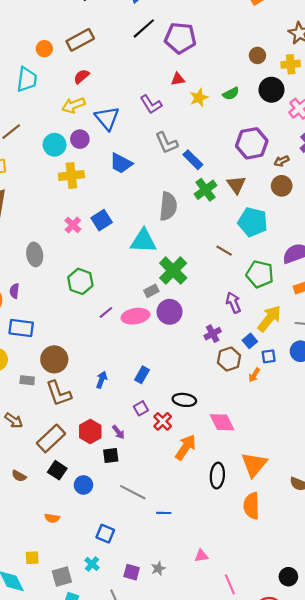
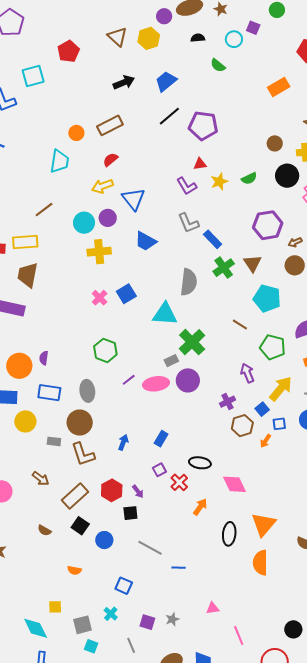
purple L-shape: (151, 104) -> (187, 186), moved
gray ellipse: (35, 254) -> (87, 391), moved
orange arrow: (186, 447) -> (200, 507), size x0.7

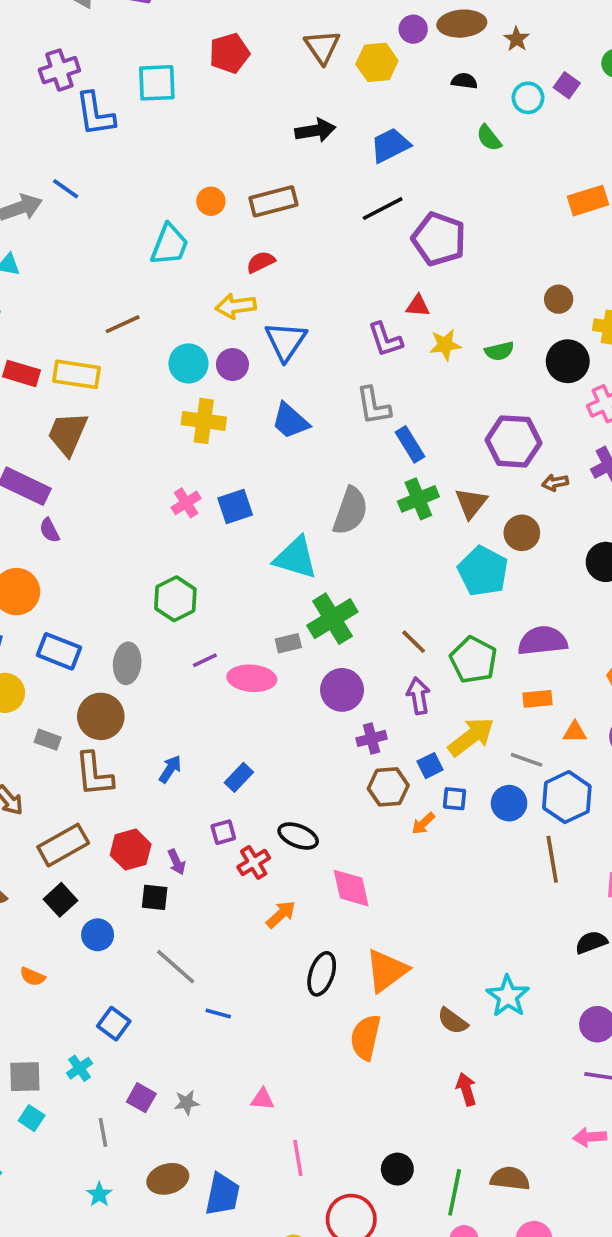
brown circle: (295, 265) -> (522, 533), moved
brown line: (240, 325) -> (414, 642), moved
purple semicircle: (44, 358) -> (50, 530), moved, turned -48
purple circle: (188, 380) -> (342, 690), moved

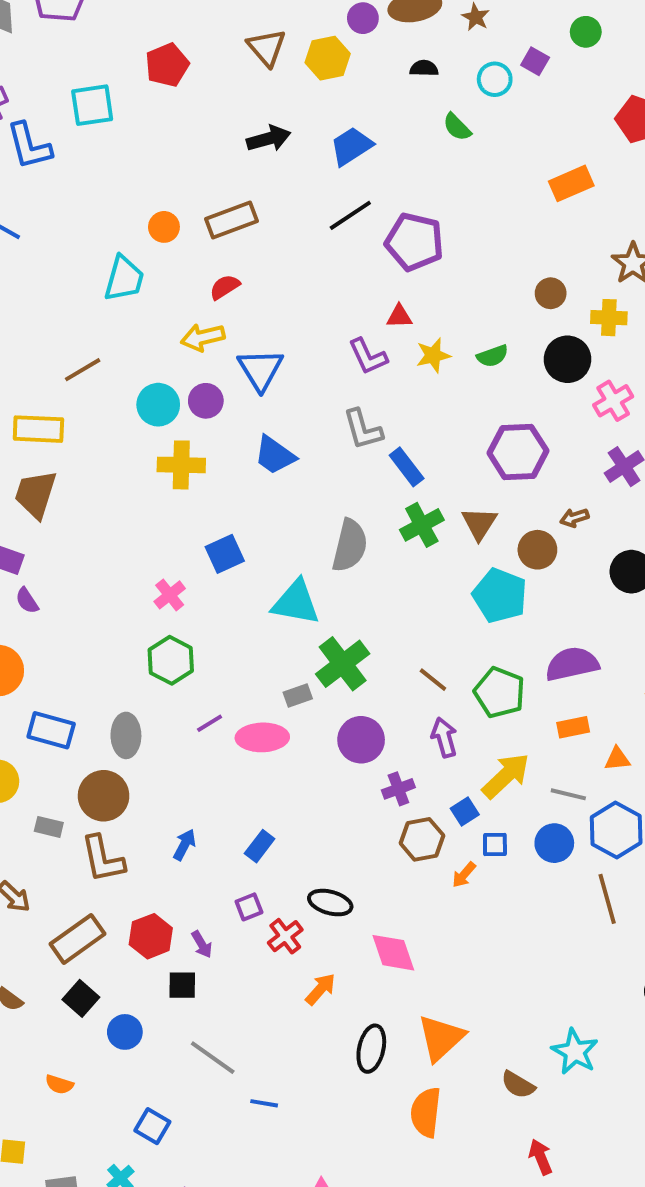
brown arrow: (555, 483) -> (574, 518), moved
pink cross: (186, 503) -> (170, 595), moved

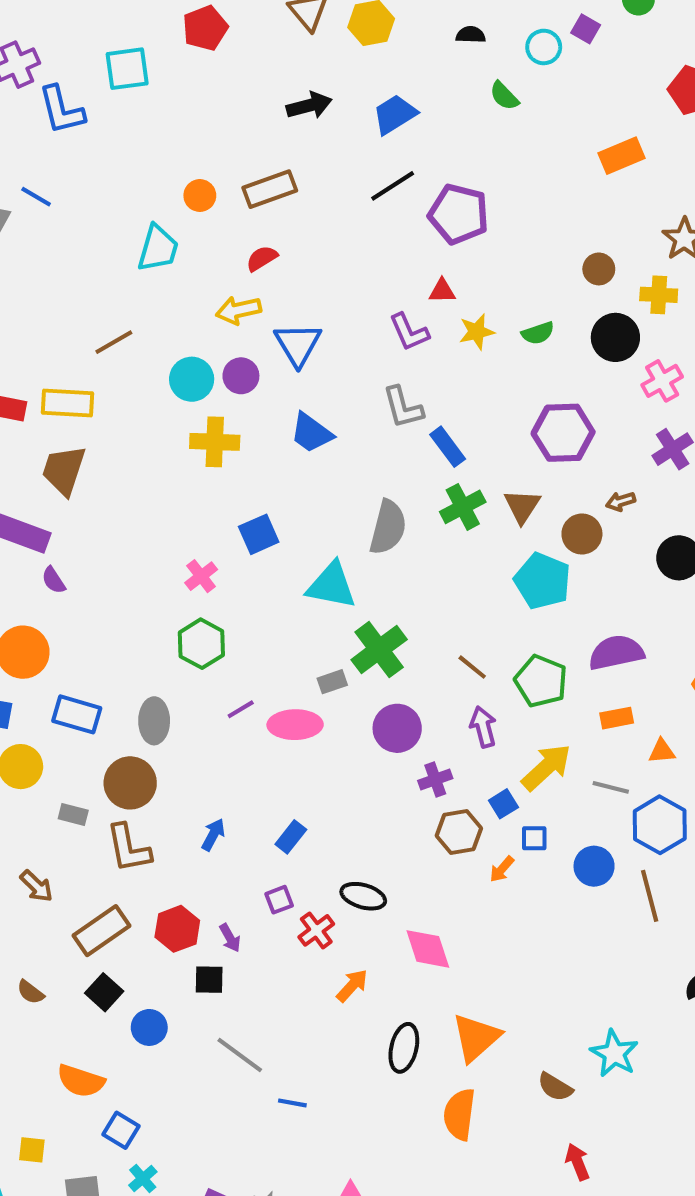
blue circle: (554, 843) -> (594, 866), moved
orange semicircle: (59, 1084) -> (81, 1081), size x1.6
blue square: (152, 1126) -> (121, 1130), moved

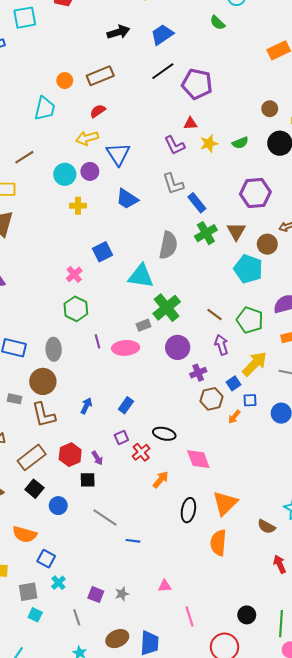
yellow cross: (215, 442) -> (78, 206), size x0.7
purple line: (241, 709) -> (97, 341), turned -72

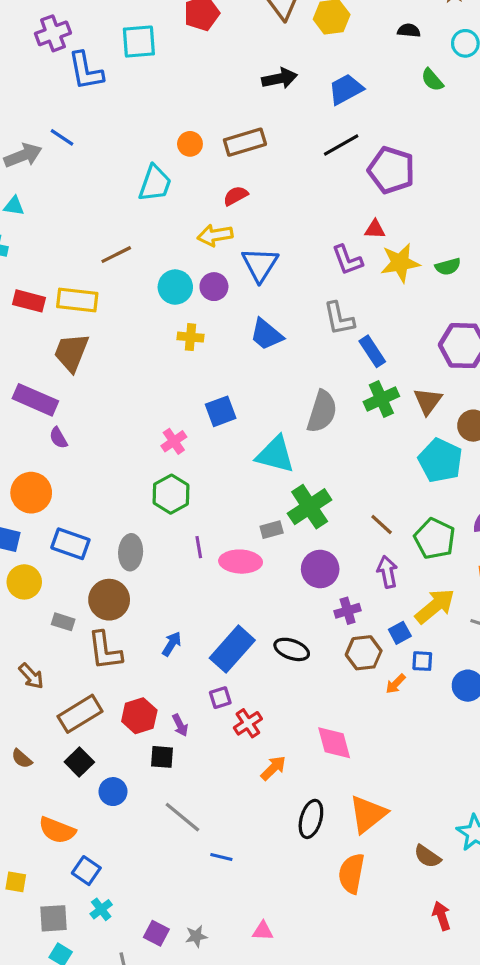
yellow star: (209, 144) -> (400, 263), size x1.4
blue rectangle: (126, 405) -> (232, 649), size x1.8
black ellipse: (164, 434) -> (292, 649), moved

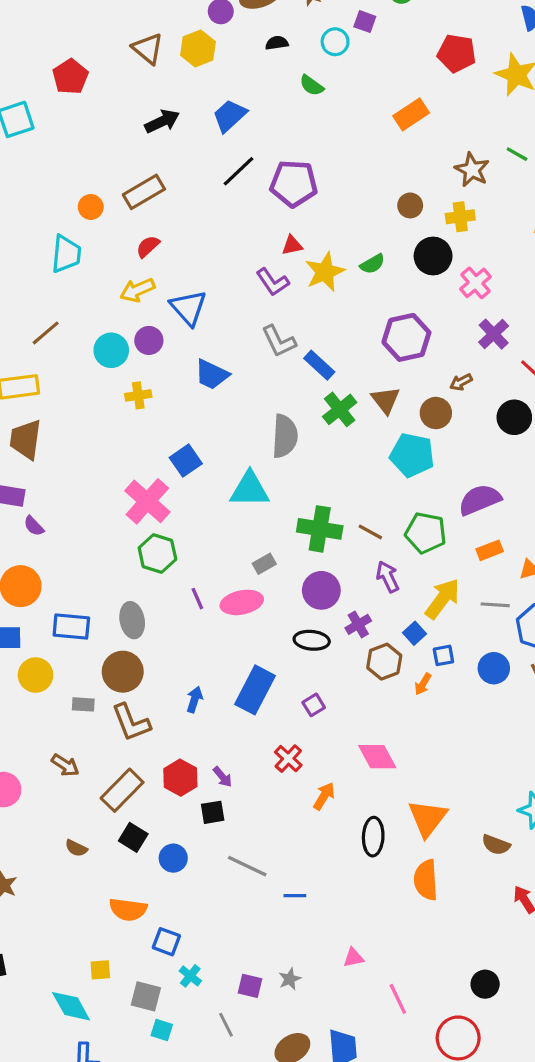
pink cross: (174, 441) -> (147, 501), size x1.8
green cross: (310, 507) -> (320, 529), moved, turned -33
black ellipse: (292, 649) -> (312, 640), moved
purple square: (220, 698) -> (314, 705), moved
gray square: (53, 918) -> (146, 996), turned 32

